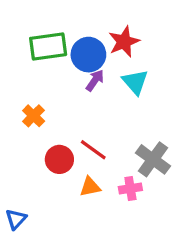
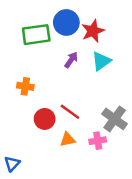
blue circle: (88, 55) -> (66, 22), moved
cyan triangle: (135, 82) -> (101, 61), turned 35
orange cross: (34, 116) -> (25, 86), turned -35

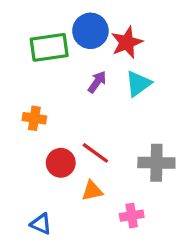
gray cross: (115, 119) -> (156, 163), turned -35
pink cross: (98, 141) -> (132, 216), moved
blue triangle: (12, 164) -> (41, 224), moved, turned -49

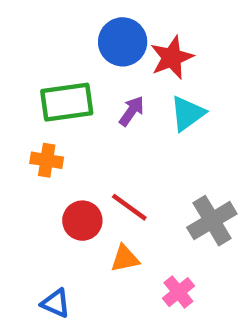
green rectangle: (49, 47) -> (67, 102), moved
gray cross: (156, 163) -> (212, 221), turned -32
pink cross: (132, 216) -> (178, 292), turned -30

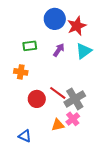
green rectangle: (67, 102) -> (30, 46), size x0.6
gray cross: (212, 221) -> (75, 99), moved
orange triangle: (125, 259) -> (58, 125), moved
pink cross: (178, 292) -> (73, 119), moved

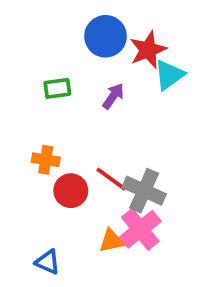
cyan triangle: (84, 51) -> (169, 75), moved
orange cross: (21, 72) -> (46, 160), moved
gray cross: (75, 99) -> (144, 191), turned -35
pink cross: (73, 119) -> (140, 229), size x1.5

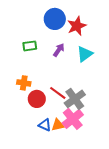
cyan triangle: (169, 75) -> (85, 54), moved
gray cross: (144, 191) -> (75, 99), turned 30
blue triangle: (48, 262) -> (45, 125), moved

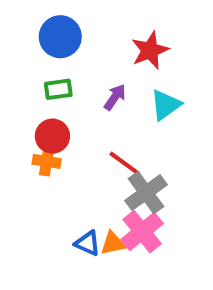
blue circle: (55, 19) -> (60, 37), moved
red line: (58, 93) -> (125, 163), moved
red circle: (37, 99) -> (52, 136), moved

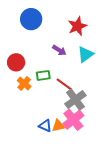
green rectangle: (58, 89) -> (43, 75), moved
purple arrow: (115, 97) -> (59, 50), turned 88
red circle: (52, 136) -> (16, 62), moved
orange cross: (47, 161) -> (24, 83), turned 32

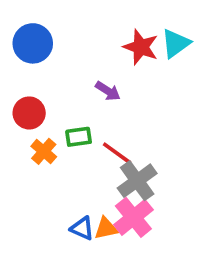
blue circle: (31, 19) -> (33, 43), moved
red star: (77, 26) -> (141, 47), turned -30
cyan triangle: (85, 54) -> (176, 43), moved

